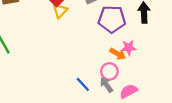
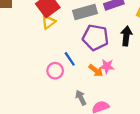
pink circle: (109, 71) -> (55, 71), moved
blue line: (83, 84) -> (70, 59), moved

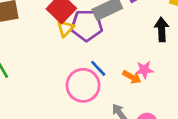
purple pentagon: (95, 37) -> (87, 25), moved
pink circle: (55, 71) -> (83, 85), size x1.6

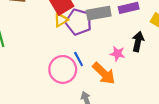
pink star: (144, 70) -> (117, 54), moved
orange arrow: (132, 77) -> (104, 73), size x1.6

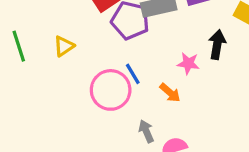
yellow triangle: (61, 20) -> (64, 46), moved
orange arrow: (104, 73) -> (170, 93), size x0.6

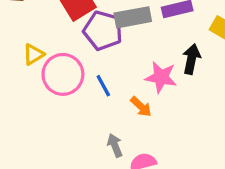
pink star: (188, 63) -> (161, 77), size x1.4
pink circle: (111, 90) -> (63, 74), moved

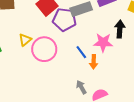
blue line: (103, 86) -> (81, 52), moved
orange arrow: (141, 107) -> (94, 62), turned 56

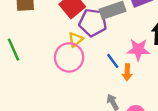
yellow triangle: (25, 40) -> (76, 40), moved

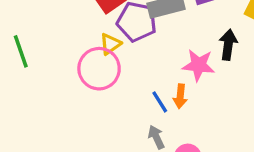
blue line: (113, 61) -> (160, 102), moved

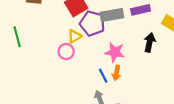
pink star: (199, 65) -> (115, 52), moved
pink circle: (99, 69) -> (66, 52), size x0.6

